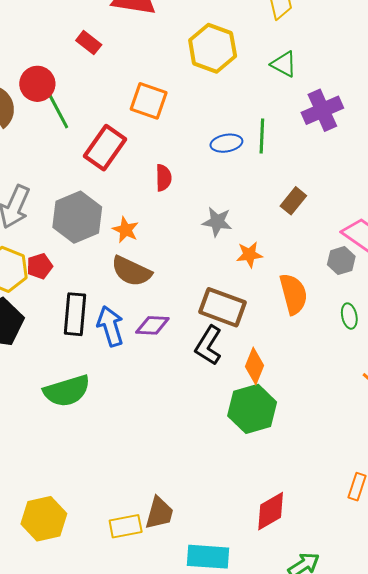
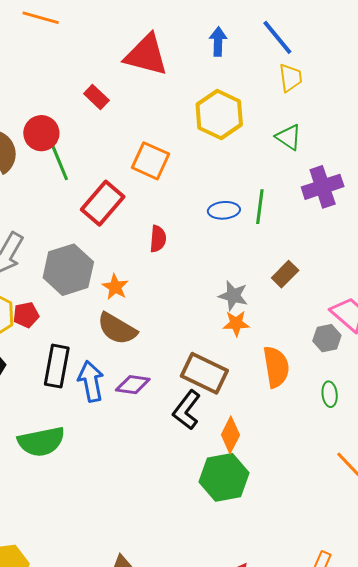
gray star: (217, 222) -> (233, 296), moved

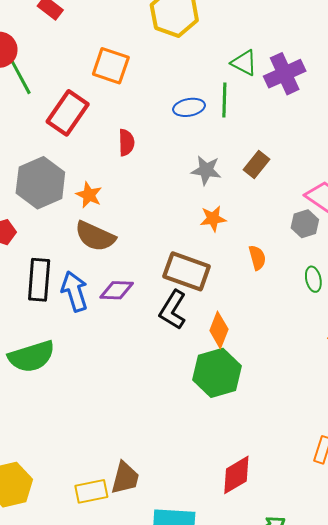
green triangle: (289, 137) -> (244, 63), moved
gray star: (233, 296) -> (206, 170), moved
orange semicircle: (276, 367) -> (257, 258), size x0.6

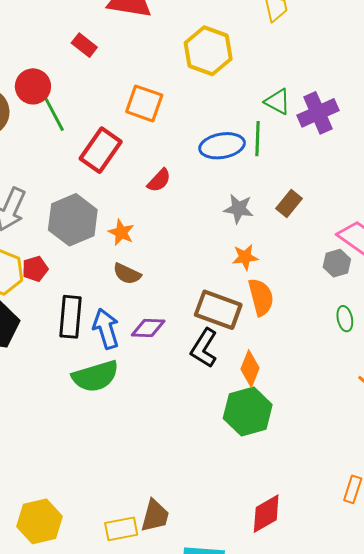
blue ellipse: (189, 107) -> (222, 146), size x1.4
red semicircle: (126, 143) -> (159, 180), turned 44
brown semicircle: (95, 236) -> (127, 274), size x0.7
orange semicircle: (257, 258) -> (261, 297), moved, size x1.5
green semicircle: (32, 356) -> (95, 376), moved

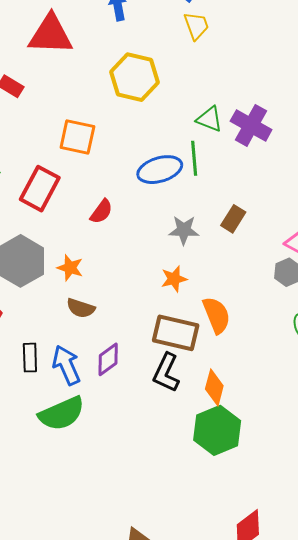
purple cross: (318, 113) -> (251, 125), turned -30
orange star: (245, 257) -> (174, 279), moved
black rectangle: (71, 317) -> (30, 358), size x0.7
purple diamond: (148, 328) -> (108, 359), turned -32

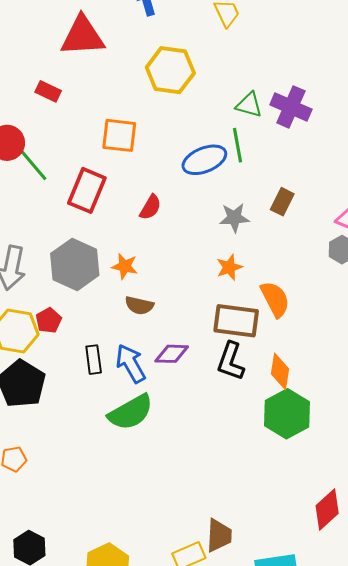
purple diamond: (108, 359) -> (172, 354), turned 44

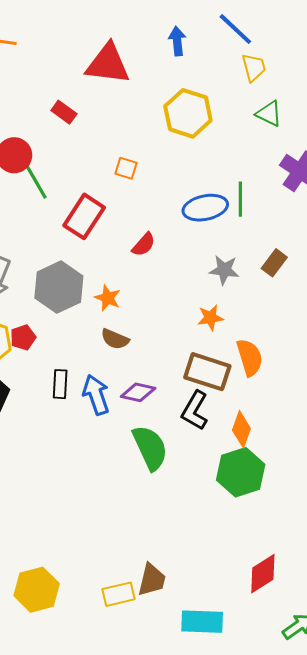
green triangle: (249, 105) -> (269, 114), moved
orange square: (119, 135) -> (126, 168), size x0.6
green semicircle: (131, 412) -> (150, 448), moved, turned -96

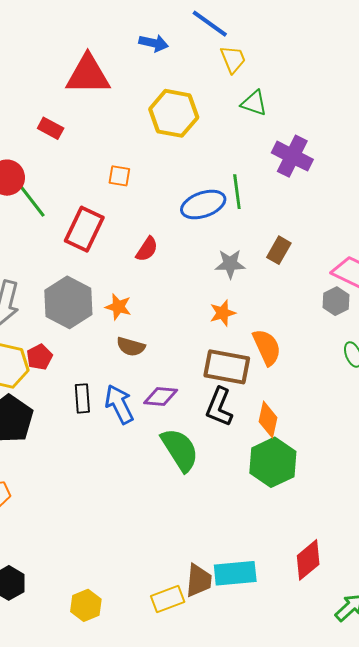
blue arrow: (177, 41) -> (154, 43), turned 116
yellow hexagon: (37, 590) -> (86, 605), size x0.7
cyan rectangle: (202, 622) -> (235, 573), moved

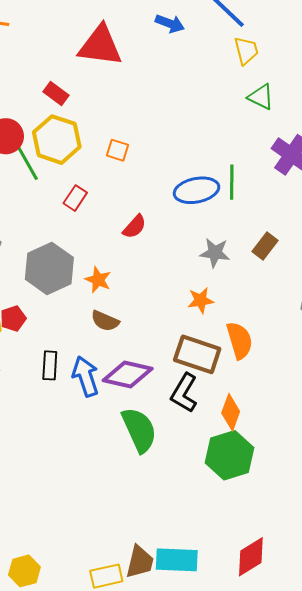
yellow hexagon: (174, 113) -> (57, 140), moved
red rectangle: (84, 229) -> (75, 198), size x0.6
purple diamond: (161, 397) -> (128, 375), size x1.4

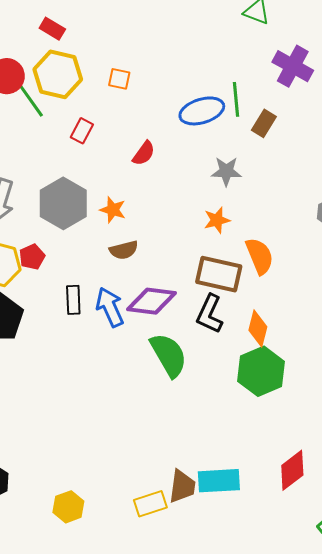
brown rectangle: (265, 246) -> (264, 123), moved
brown semicircle: (105, 321) -> (124, 250), turned -32

